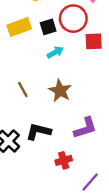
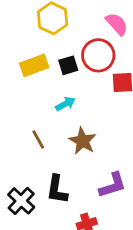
cyan arrow: (55, 52) -> (65, 104), moved
black L-shape: (38, 132) -> (57, 189), turned -95

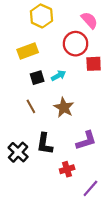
black square: (68, 65) -> (37, 78), moved
cyan arrow: (65, 104) -> (58, 76), moved

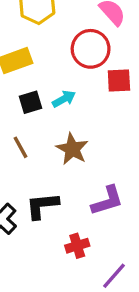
black L-shape: (45, 144) -> (42, 206), turned 75

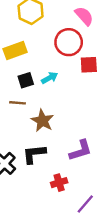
brown line: (20, 147) -> (17, 103), moved, turned -56
brown star: (72, 149) -> (42, 121), moved

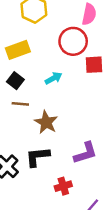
pink semicircle: (84, 16) -> (89, 14), turned 54
black square: (26, 80) -> (15, 81), moved, turned -35

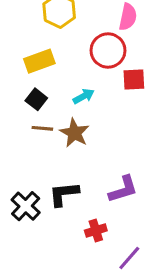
brown star: (46, 122) -> (74, 133), moved

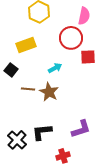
black square: (36, 99) -> (11, 70), moved

